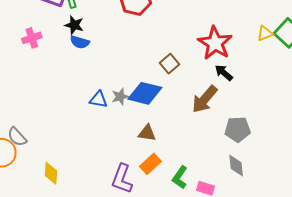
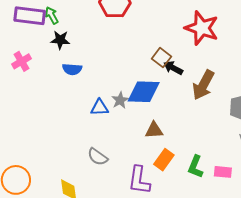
blue semicircle: (80, 42) -> (72, 69), moved
black arrow: (224, 73) -> (173, 68), moved
gray semicircle: (17, 137) -> (98, 157), moved

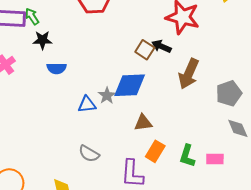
black arrow: (173, 68) -> (162, 46), moved

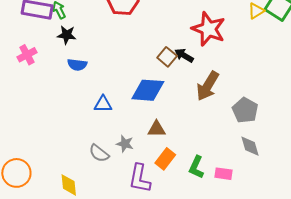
gray pentagon: (229, 93) -> (245, 110), turned -30
gray star: (107, 96) -> (125, 144), moved, turned -30

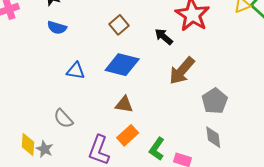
brown square: (167, 57) -> (119, 25), moved
gray star: (125, 144) -> (45, 149), moved

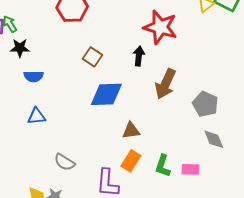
black arrow: (164, 37) -> (139, 56), turned 72
blue triangle: (76, 71) -> (37, 116), moved
brown triangle: (124, 104) -> (131, 131), moved

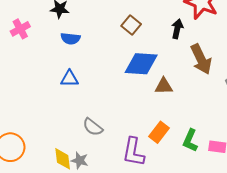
brown arrow: (166, 84) -> (201, 59), turned -56
brown triangle: (131, 131) -> (164, 86), moved

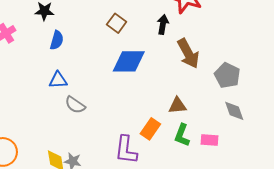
blue semicircle: (70, 39) -> (57, 40), turned -78
brown triangle: (164, 86) -> (178, 105), moved
gray semicircle: (93, 127) -> (75, 105), moved

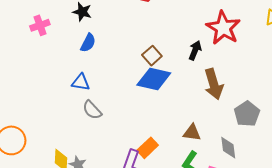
brown square: (117, 23) -> (152, 56), moved
gray diamond: (234, 111) -> (228, 148), moved
orange rectangle: (150, 129) -> (148, 148), moved

